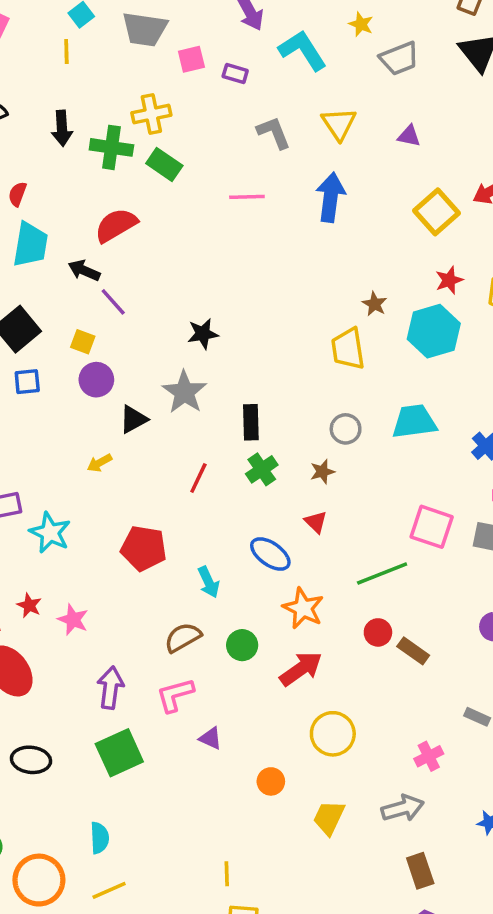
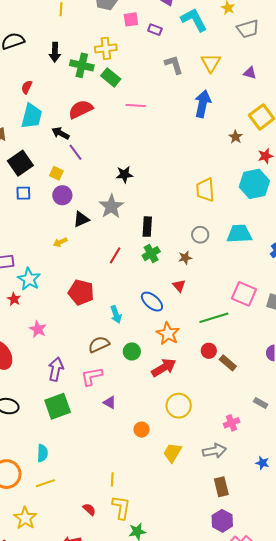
pink line: (247, 197) -> (136, 106), moved
brown star: (375, 304) -> (236, 137), moved
red star: (29, 605) -> (14, 299), moved

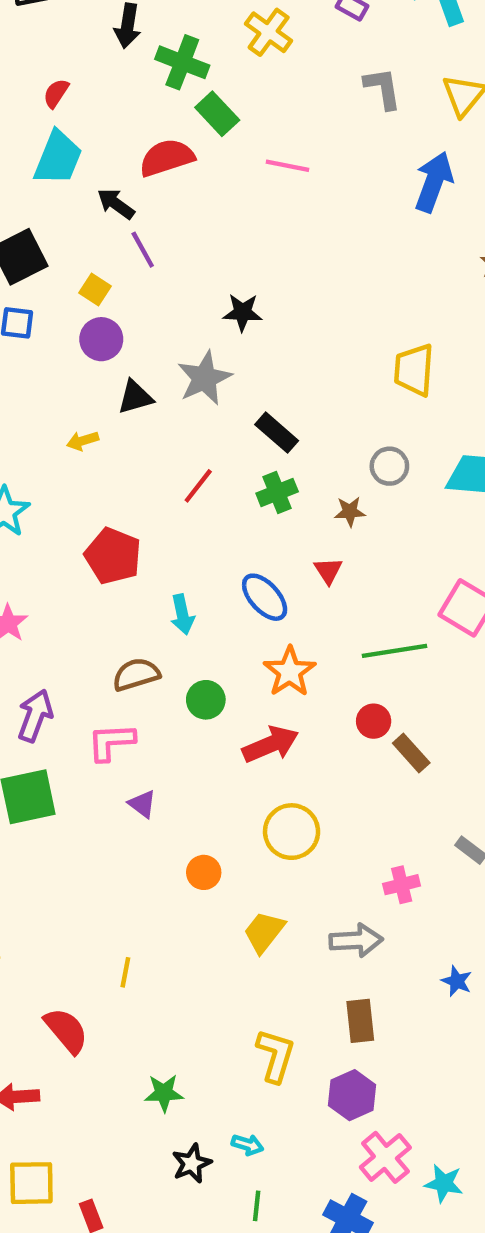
yellow cross: (106, 48) -> (269, 32), moved, turned 35
green rectangle: (111, 77) -> (217, 114), moved
black rectangle: (147, 227) -> (277, 433), turned -60
yellow L-shape: (121, 507) -> (276, 1055), moved
red semicircle: (89, 509) -> (66, 1030), size x1.6

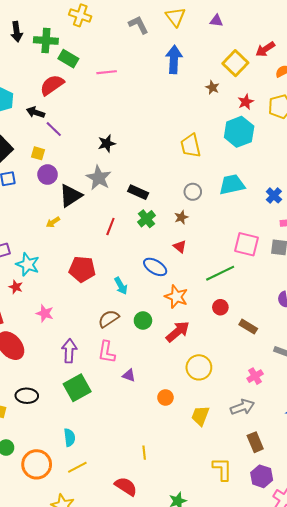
black triangle: (135, 397) -> (70, 196), size x1.4
pink L-shape: (111, 742) -> (107, 352), turned -60
brown rectangle: (411, 753) -> (248, 327), moved

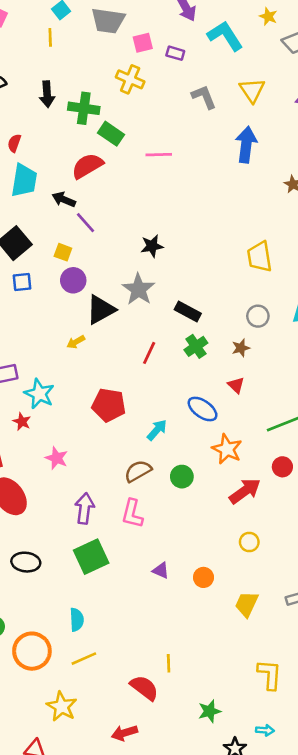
cyan arrow: (121, 286) -> (157, 430), turned -114
red arrow: (178, 332) -> (245, 491), moved
yellow circle: (199, 367) -> (249, 542), size x0.6
purple triangle: (129, 375) -> (161, 570), moved
yellow line: (144, 453) -> (169, 663), moved

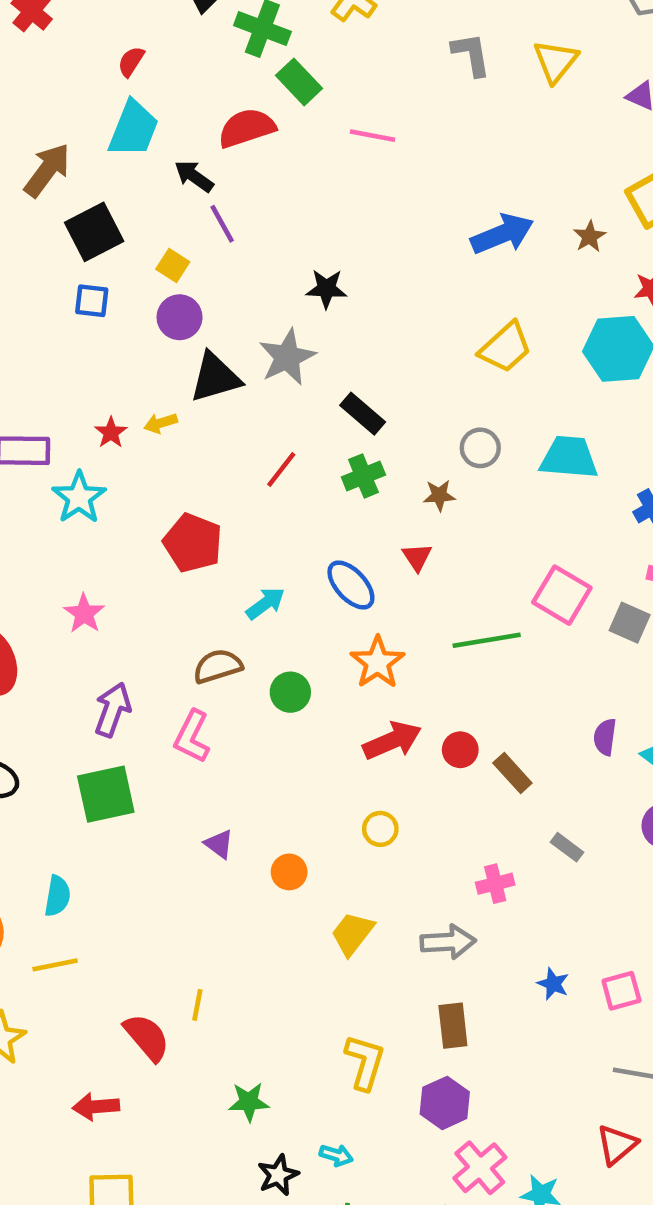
blue arrow: (246, 145) -> (502, 234), moved, turned 48
yellow trapezoid: (260, 257) -> (505, 347), turned -136
red star: (22, 422) -> (111, 433), moved
red circle: (282, 467) -> (460, 750), moved

